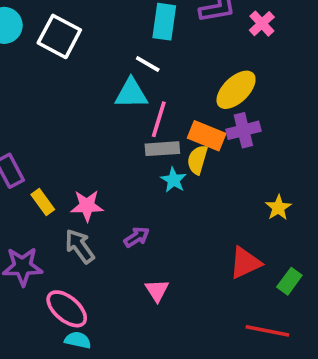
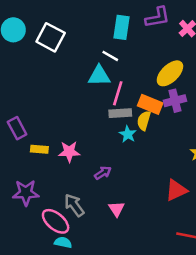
yellow rectangle: (43, 202) -> (39, 149), turned -49
gray arrow: (80, 246) -> (74, 205), moved

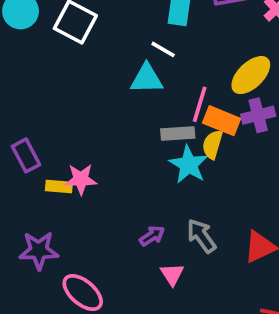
pink line: (118, 93) -> (200, 104), moved
cyan star: (128, 134) -> (189, 165), size x1.5
pink star: (69, 152) -> (81, 179), moved
purple arrow: (103, 173) -> (152, 236), moved
gray arrow: (74, 205) -> (201, 236), moved

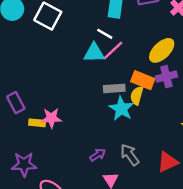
pink line: (200, 104) -> (113, 50), moved, turned 30

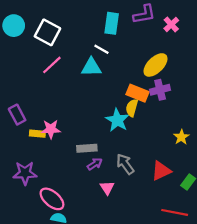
pink line: (113, 50) -> (52, 65), moved
gray rectangle: (114, 88) -> (87, 148), moved

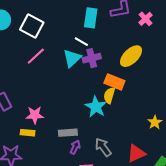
cyan triangle: (91, 67) -> (72, 58), turned -42
purple cross: (160, 90) -> (92, 58), moved
yellow rectangle: (37, 134) -> (28, 133), moved
purple arrow: (95, 164) -> (75, 147), turned -32

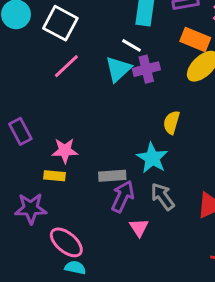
orange rectangle: (114, 82) -> (195, 40), moved
cyan star: (96, 107) -> (152, 158), moved
purple arrow: (75, 147) -> (123, 196), size x1.5

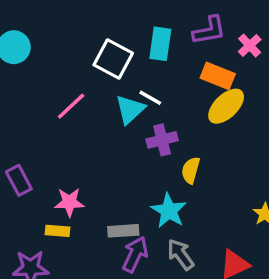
white square: (60, 23) -> (113, 59), moved
white line: (132, 45) -> (150, 98), moved
purple cross: (146, 69) -> (162, 140), moved

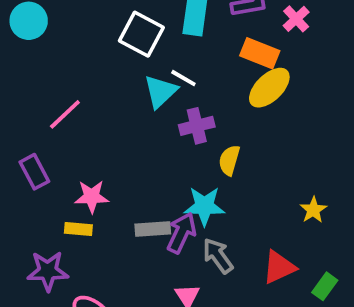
pink line: (71, 106) -> (65, 114), moved
cyan star: (169, 211) -> (204, 206), turned -30
purple arrow: (135, 254) -> (181, 233), moved

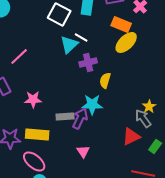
yellow rectangle: (78, 229) -> (37, 134), moved, size x1.6
gray arrow: (218, 256) -> (143, 118), moved

